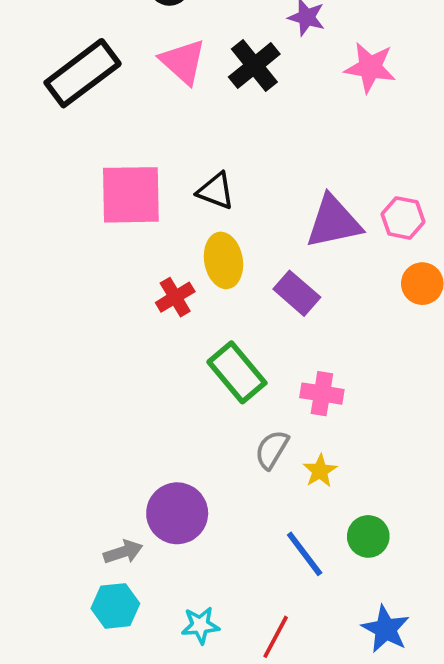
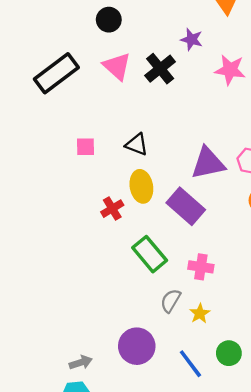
pink square: (131, 195) -> (85, 147), size x0.5
purple rectangle: (297, 293) -> (186, 206), size x1.4
purple circle: (177, 513) -> (137, 346), moved

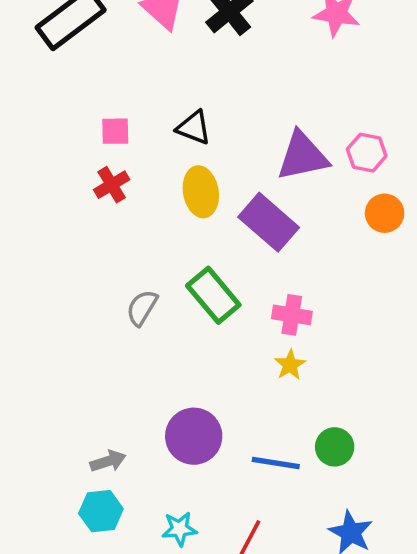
red cross: (112, 209) -> (112, 185), moved
gray semicircle: (171, 301) -> (142, 308), moved
yellow star: (200, 313) -> (290, 365), moved
blue line: (190, 364) -> (276, 463), turned -44

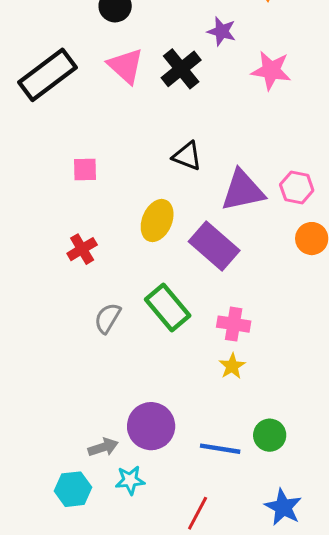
black triangle: (194, 128) -> (187, 156), moved
red cross: (112, 185) -> (82, 249), moved
yellow ellipse: (201, 192) -> (157, 221), turned 33
gray arrow: (108, 461) -> (103, 447), moved
cyan star: (179, 529) -> (130, 480), moved

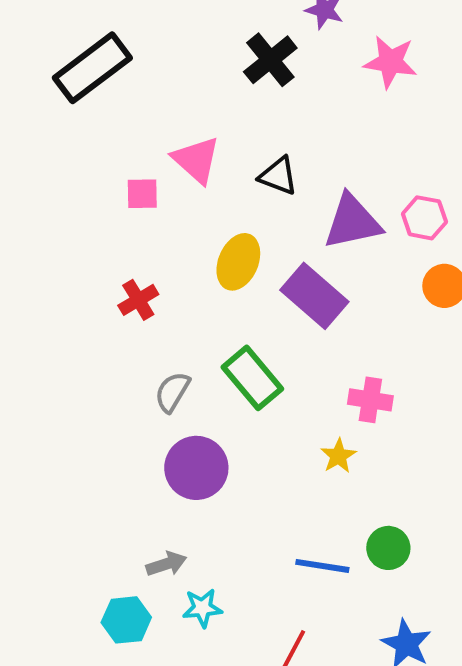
pink triangle: (126, 66) -> (196, 160), moved
pink cross: (234, 324) -> (370, 400), moved
purple circle: (151, 426) -> (196, 468), moved

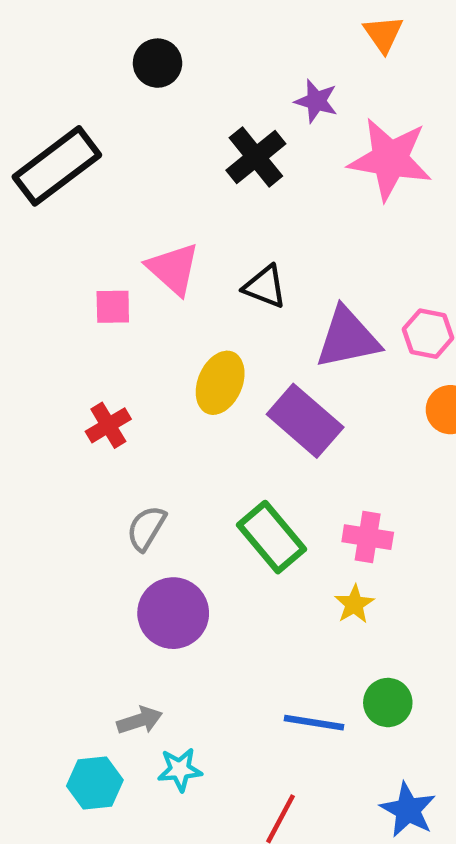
pink star: (390, 62) -> (390, 159), size x1.4
green rectangle: (252, 378) -> (272, 537), moved
yellow star: (338, 456) -> (354, 604), moved

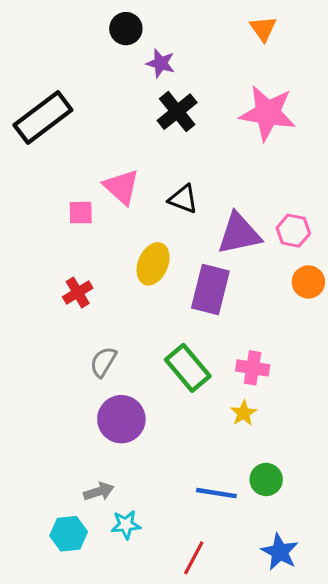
black circle: (158, 63) -> (126, 29), moved
purple star: (316, 101) -> (161, 63), moved
purple rectangle: (305, 421) -> (210, 289), turned 63

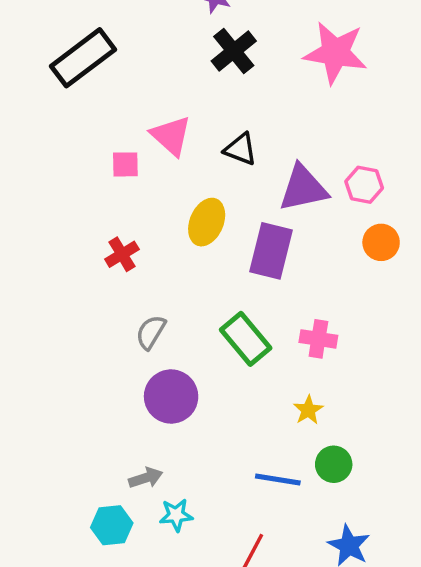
yellow star: (244, 413) -> (308, 410), moved

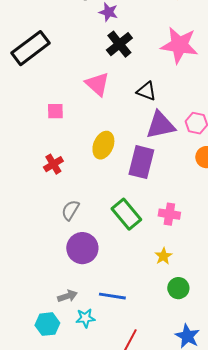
pink triangle: (171, 136) -> (97, 84), moved
black triangle: (241, 149) -> (146, 91), moved
blue line: (278, 479) -> (112, 296), moved

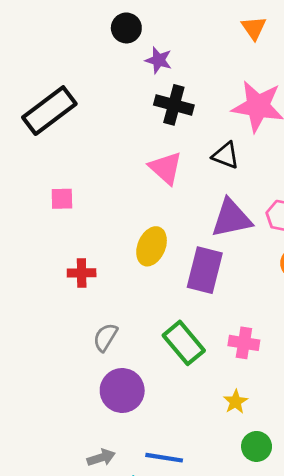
black cross: (119, 44) -> (174, 105), turned -36
pink triangle: (97, 84) -> (166, 168), moved
black triangle: (146, 91) -> (226, 155), moved
pink square: (55, 111) -> (62, 199), moved
red cross: (53, 164) -> (82, 273), turned 30

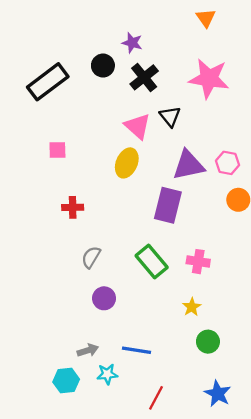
black circle: (126, 28) -> (103, 66), moved
black cross: (174, 105) -> (144, 77), turned 36
black triangle: (226, 155) -> (170, 116), moved, turned 30
yellow ellipse: (152, 246) -> (127, 163), moved
purple circle: (122, 390) -> (104, 298), size x0.7

